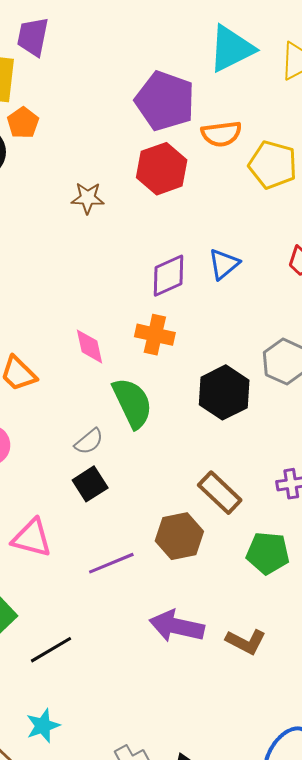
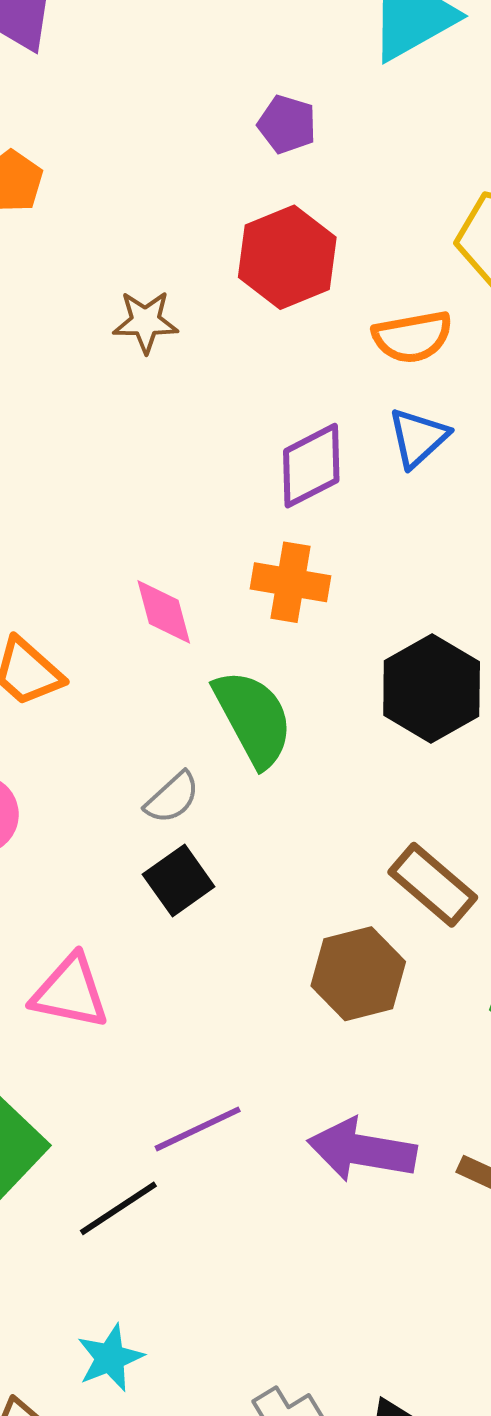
purple pentagon: (165, 101) -> (287, 124), size x0.5
orange semicircle: (221, 134) -> (412, 337), moved
purple line: (111, 563) -> (198, 1129), moved

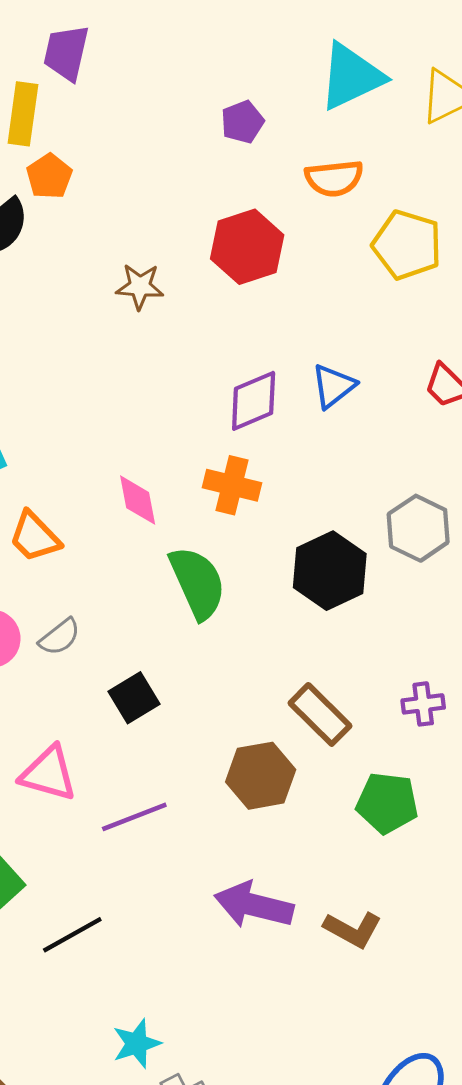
purple pentagon: (287, 124) -> (242, 122), moved, turned 30
orange semicircle: (412, 337) -> (334, 178), moved
gray semicircle: (172, 798) -> (60, 637), moved
purple line: (198, 1129) -> (134, 817), moved
cyan star: (110, 1358) -> (137, 1044), moved

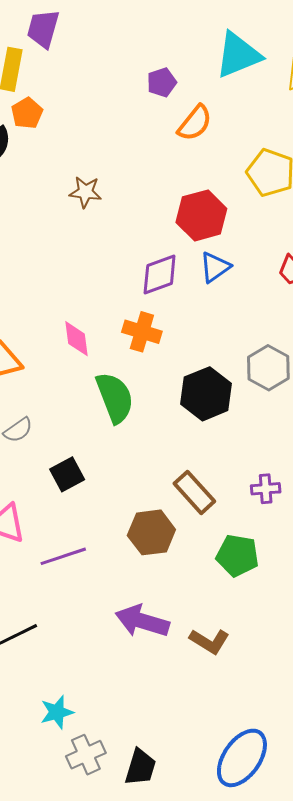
orange semicircle: (334, 178) -> (195, 123), moved, turned -48
red hexagon: (247, 247) -> (201, 215), moved

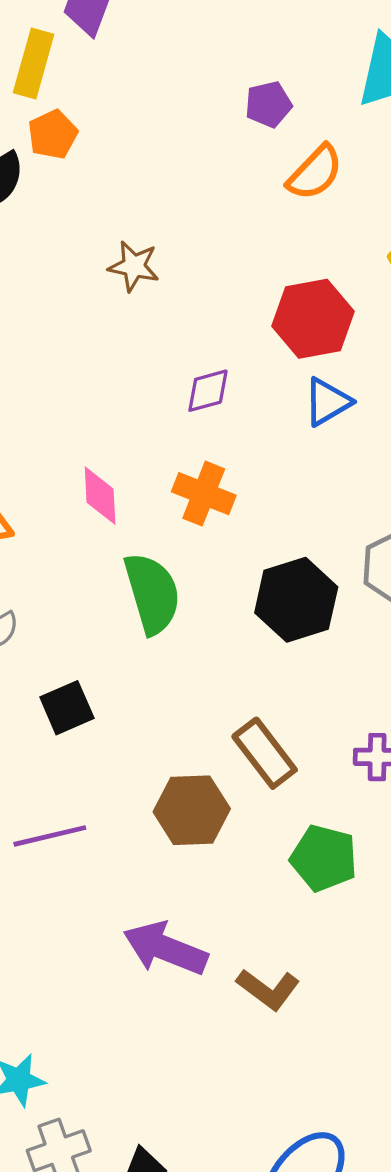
purple diamond: (160, 275) -> (208, 391), moved, size x0.7

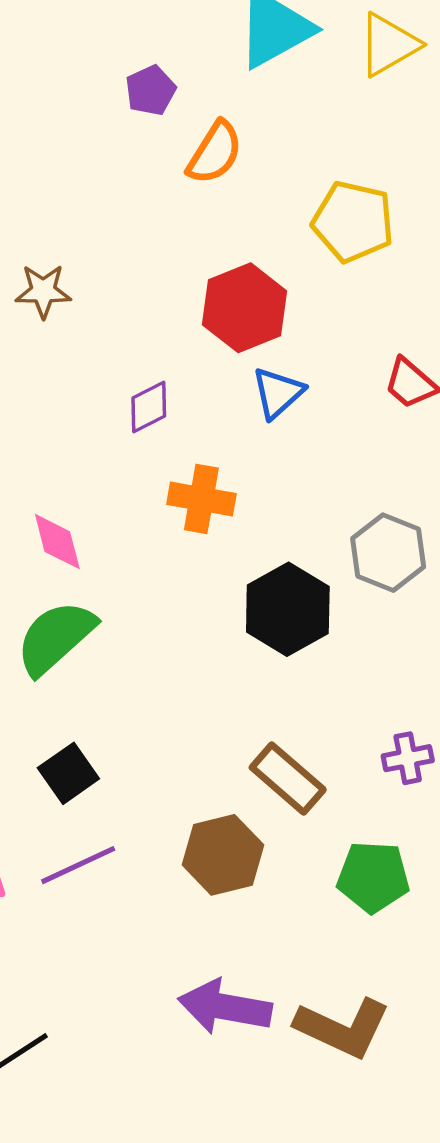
orange cross: (204, 494) -> (201, 499), moved
green semicircle: (152, 593) -> (55, 637), moved, turned -104
purple line: (50, 836) -> (78, 865), moved
brown L-shape: (268, 989) -> (343, 1028), size x1.4

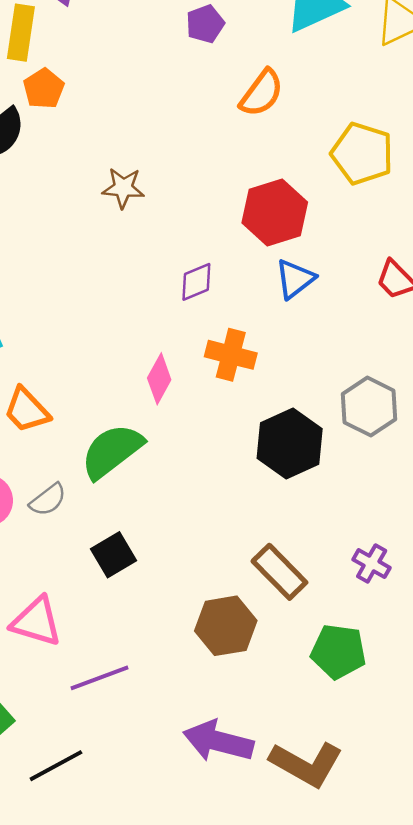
purple pentagon: (151, 90) -> (205, 24), moved
pink diamond: (57, 542) -> (159, 379), moved, turned 39
purple cross: (408, 758) -> (372, 564), turned 36
purple line: (78, 865) -> (100, 678), moved

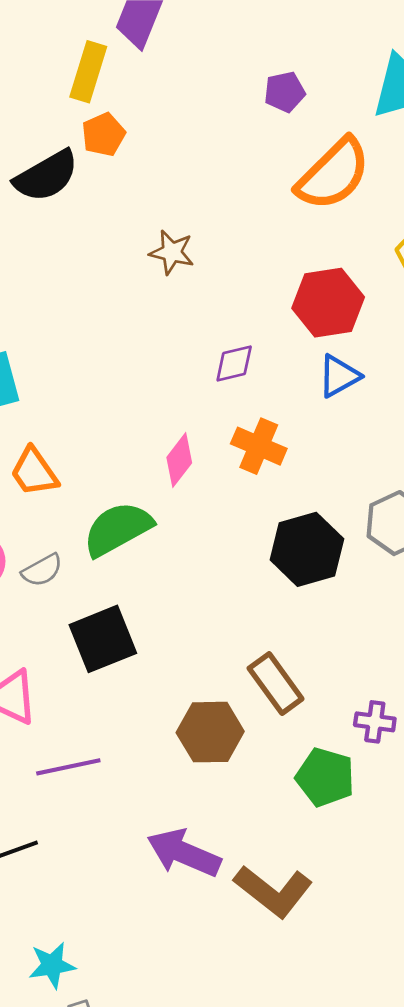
orange semicircle: (262, 93) -> (333, 174), size x1.5
black square: (114, 555) -> (103, 639), size x1.4
purple cross: (372, 564) -> (375, 722), moved, turned -30

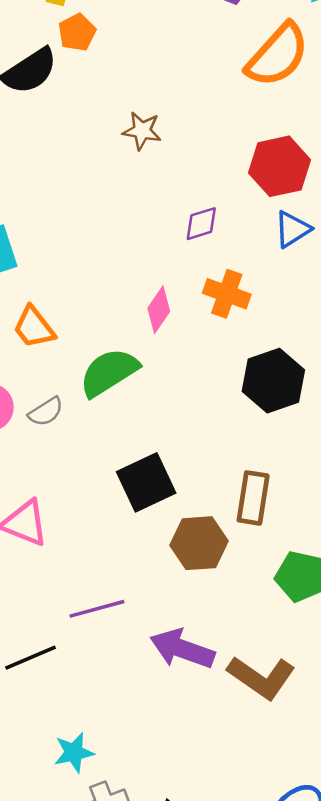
black square: (103, 639) -> (146, 482), moved
brown rectangle: (276, 683) -> (253, 498), turned 48
purple line: (68, 767) -> (97, 609), moved

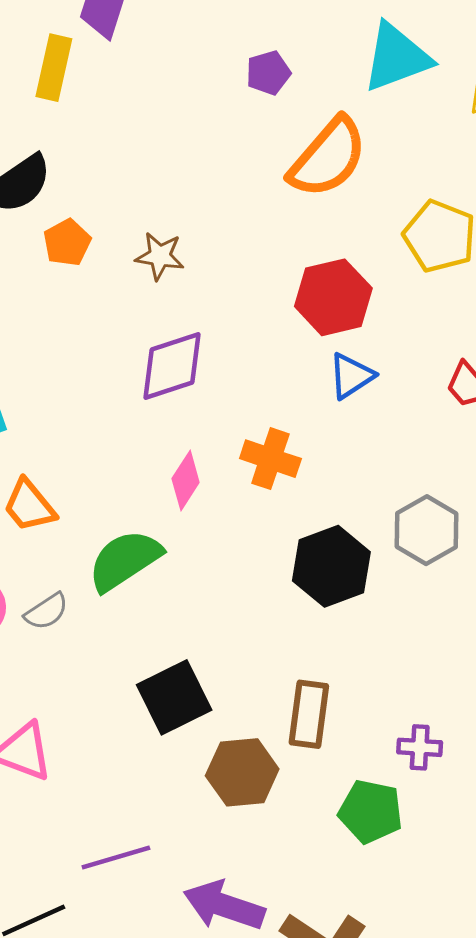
orange pentagon: (77, 32) -> (67, 243), moved
purple diamond: (201, 224) -> (172, 366), moved, size x1.6

